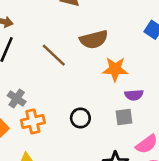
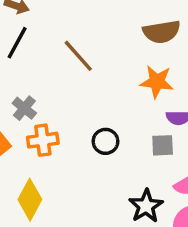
brown semicircle: (94, 39) -> (162, 32), moved

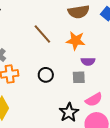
brown line: (78, 56) -> (42, 34), moved

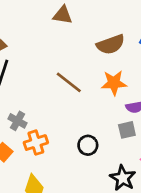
black circle: (46, 75) -> (88, 145), moved

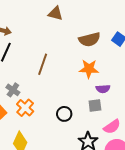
brown line: (69, 82) -> (43, 64), moved, turned 65
orange cross: (36, 143) -> (25, 108), turned -36

